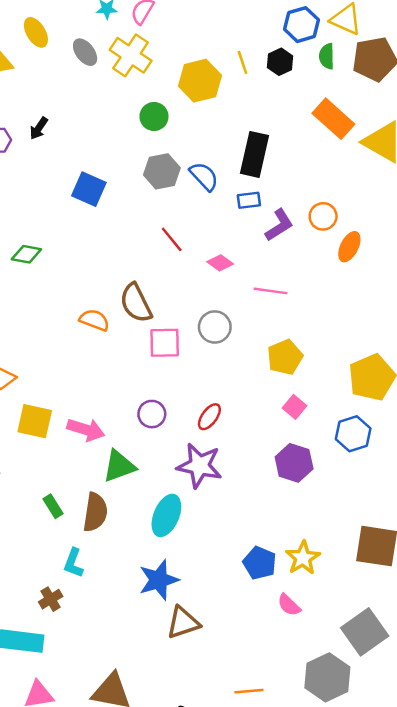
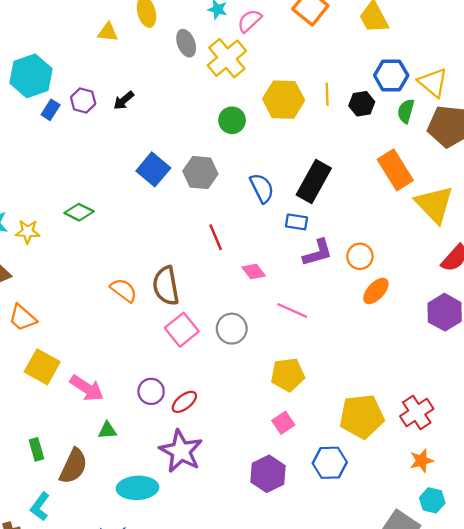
gray hexagon: (162, 171) -> (200, 173), moved
pink square: (165, 343) -> (182, 330), turned 36
red ellipse: (209, 417) -> (184, 402), moved
green triangle: (119, 466) -> (107, 430), size x0.6
cyan ellipse: (166, 515) -> (138, 488), turned 48

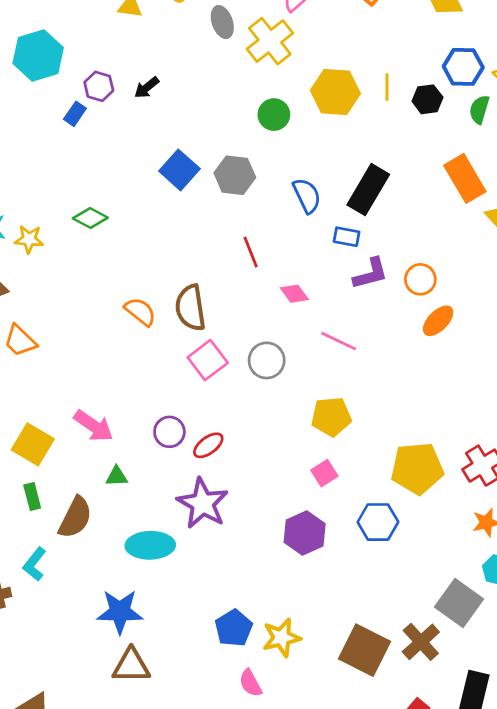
blue rectangle: (51, 110) -> (75, 114), moved
yellow square: (42, 367) -> (33, 444), moved

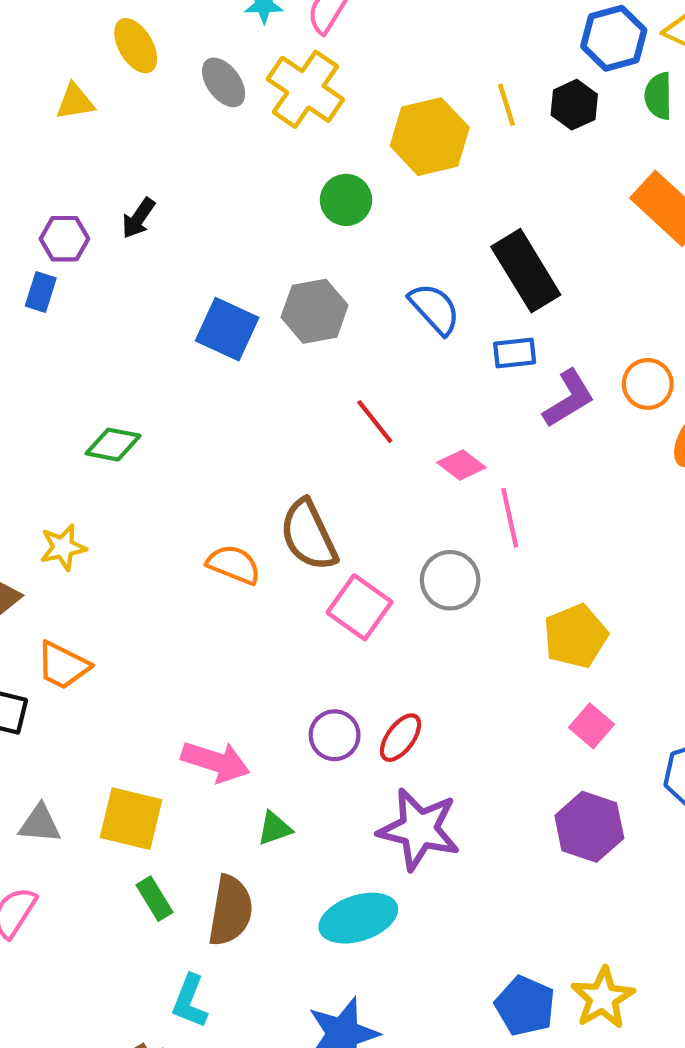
black rectangle: (368, 190) -> (526, 271), turned -45
yellow star: (29, 239) -> (63, 547), moved
pink line: (339, 341) -> (510, 518), moved, turned 69

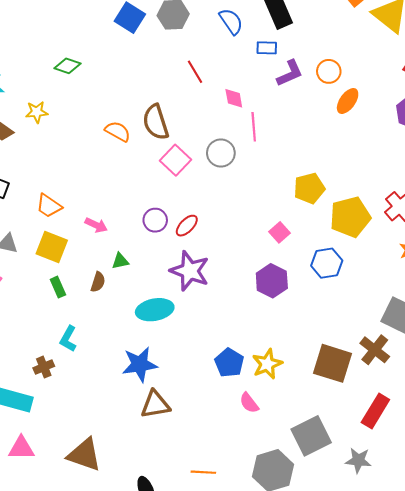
pink diamond: (461, 465) -> (234, 98), turned 35
yellow pentagon: (575, 636) -> (309, 188), moved
orange trapezoid: (63, 665) -> (49, 206), moved
pink arrow: (215, 762) -> (96, 225), size x0.7
brown semicircle: (230, 911) -> (98, 282), moved, size x0.6

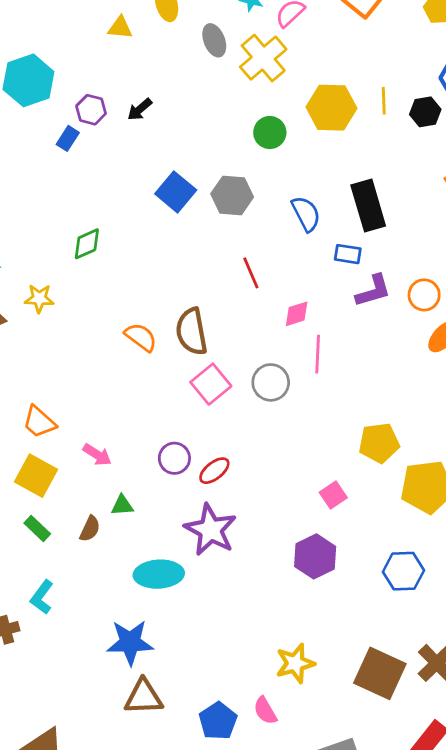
green diamond: (67, 66) -> (87, 244), turned -50
pink diamond: (234, 98) -> (297, 314), turned 75
blue hexagon: (327, 263) -> (403, 571), moved
green rectangle: (58, 287) -> (37, 529), turned -30
blue pentagon: (229, 363) -> (218, 721), moved

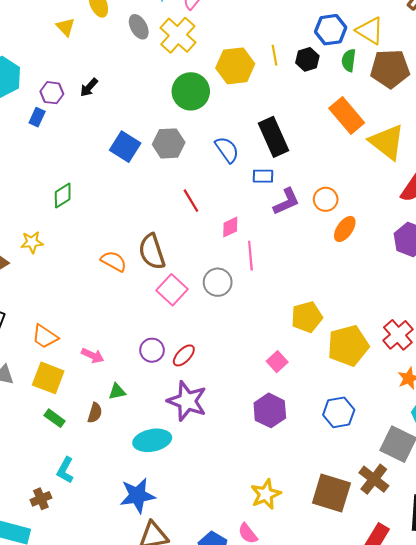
yellow triangle: (120, 28) -> (66, 27), turned 48
green circle: (270, 133) -> (191, 91), size x1.5

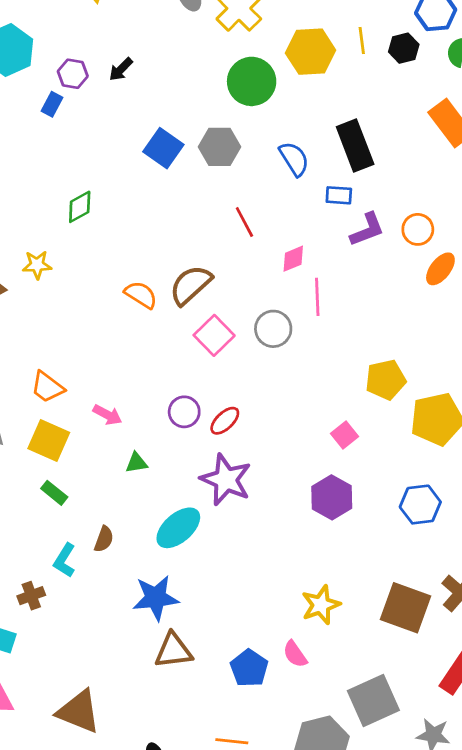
brown semicircle: (152, 252) -> (191, 285), turned 63
brown semicircle: (95, 413) -> (104, 539), moved
cyan ellipse: (152, 440) -> (178, 528), turned -33

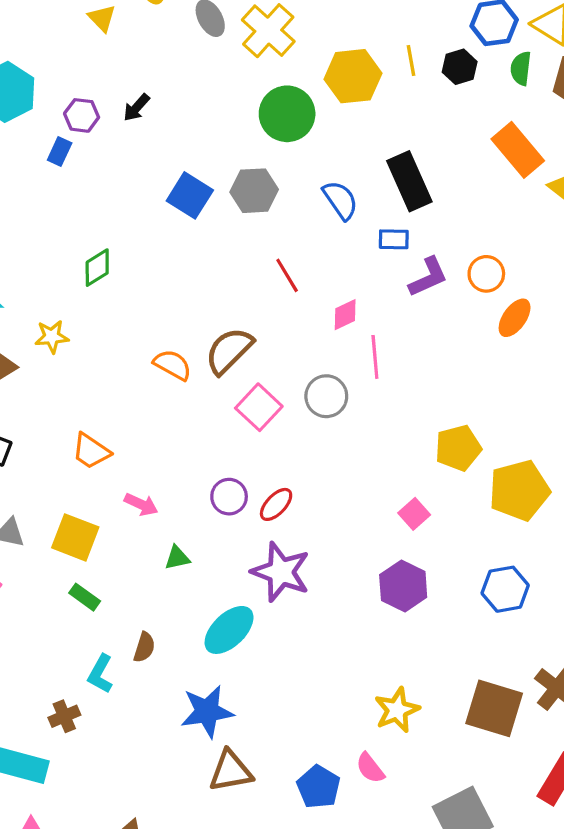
orange trapezoid: (47, 387) -> (91, 451), moved

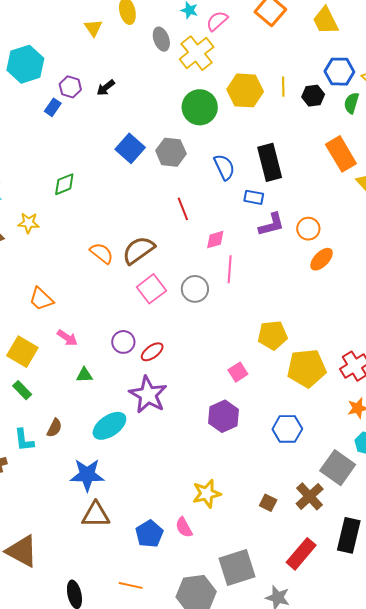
cyan L-shape: (100, 674) -> (24, 440), turned -45
brown square: (494, 708) -> (268, 503), size x0.5

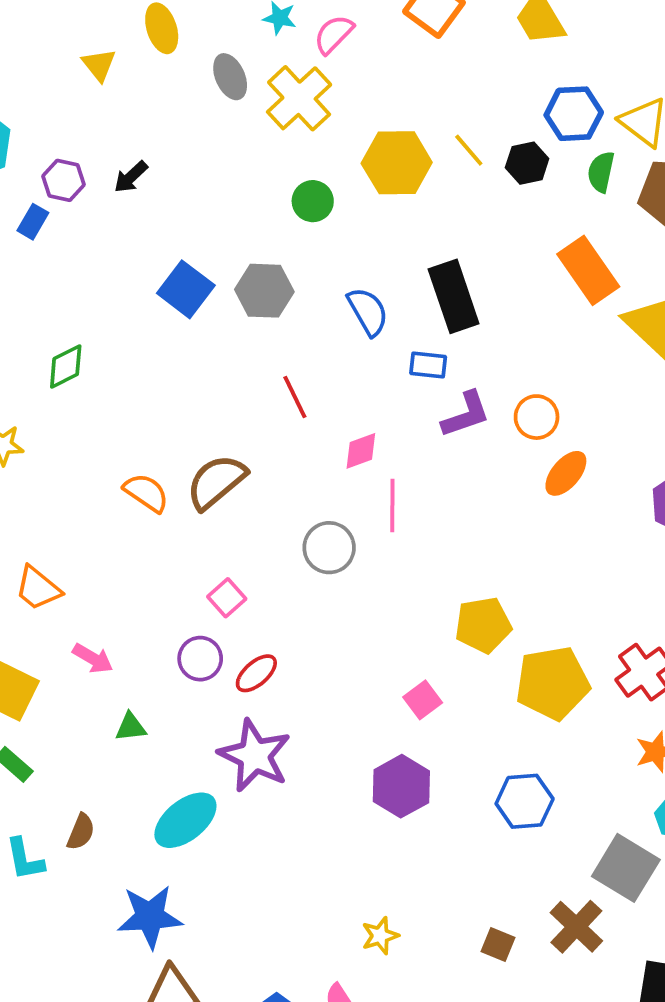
yellow line: (283, 87) -> (469, 150), turned -36
green circle: (200, 107) -> (313, 201), size x0.6
pink square: (151, 289) -> (227, 598), moved, size x0.7
yellow star: (207, 494) -> (380, 936), size x0.7

